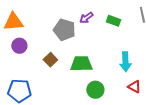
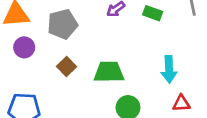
gray pentagon: (64, 30) -> (62, 24), moved, turned -30
red triangle: (134, 87) -> (181, 103), turned -32

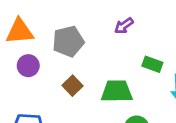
green rectangle: (153, 13) -> (152, 64), moved

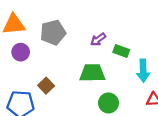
purple arrow: (124, 26) -> (98, 39), moved
brown square: (72, 86) -> (46, 86), moved

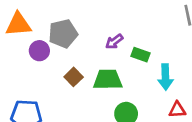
purple circle: (21, 52) -> (39, 51), moved
brown square: (46, 86) -> (74, 77), moved

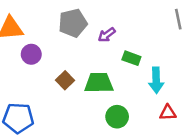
gray pentagon: (63, 34) -> (73, 23), moved
purple arrow: (114, 41) -> (107, 35), moved

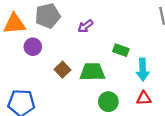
gray pentagon: (73, 23) -> (48, 16), moved
purple arrow: (107, 35) -> (85, 26), moved
red triangle: (168, 113) -> (144, 98), moved

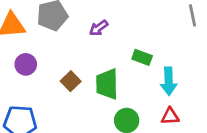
purple circle: (33, 47) -> (26, 64), moved
green trapezoid: (92, 72) -> (107, 84), turned -90

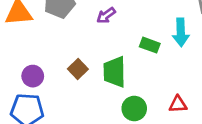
purple circle: (26, 64) -> (33, 76), moved
cyan arrow: (169, 81) -> (181, 32), moved

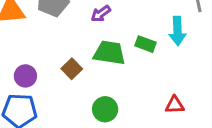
green trapezoid: (115, 72) -> (109, 53), moved, turned 100
green circle: (134, 108) -> (105, 109), moved

